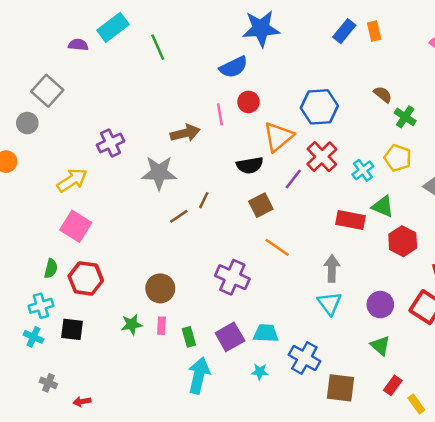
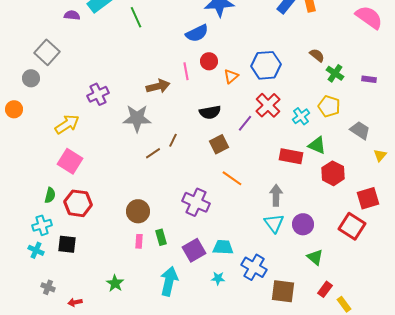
orange triangle: (278, 137) -> (231, 76), moved, size x0.6
purple circle: (380, 305) -> (303, 224), moved
green star: (132, 324) -> (115, 283), moved, turned -30
green rectangle: (189, 337) -> (161, 237), moved

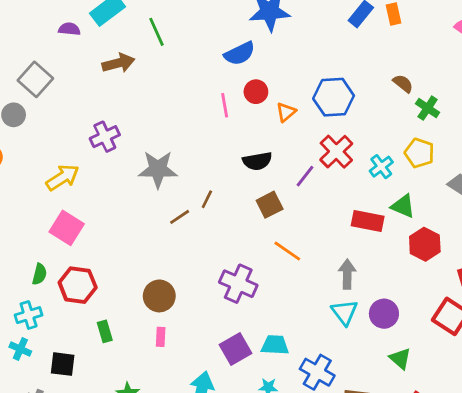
brown arrow: (158, 86) -> (118, 63), moved
green rectangle: (161, 237) -> (105, 331), moved
black square: (67, 244) -> (63, 364), moved

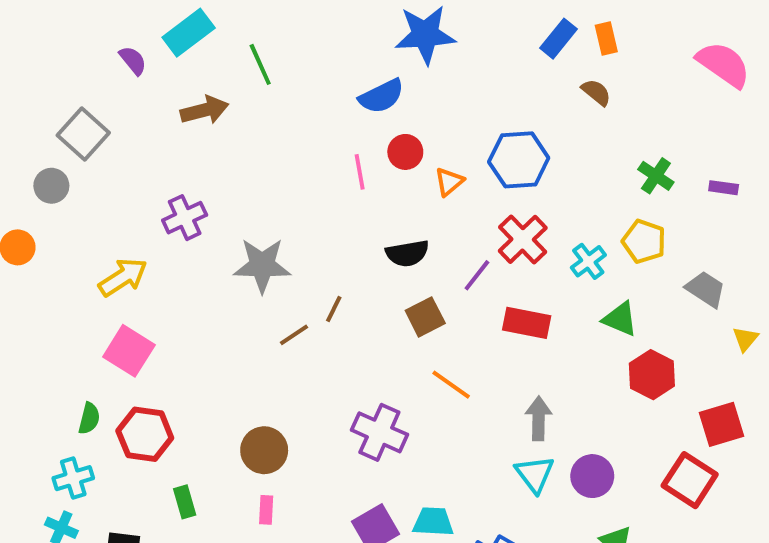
purple semicircle: (69, 29) -> (133, 60), turned 45
brown semicircle: (403, 84) -> (596, 92), moved
red rectangle: (368, 221) -> (527, 323), moved

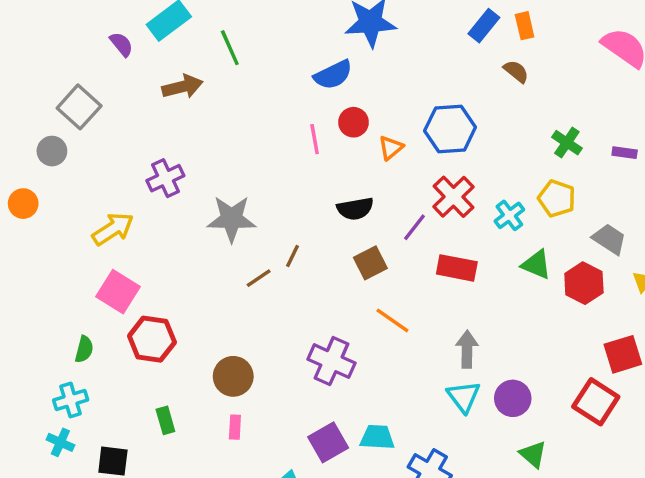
red hexagon: (652, 375) -> (584, 283), moved
red hexagon: (145, 434) -> (152, 339), moved

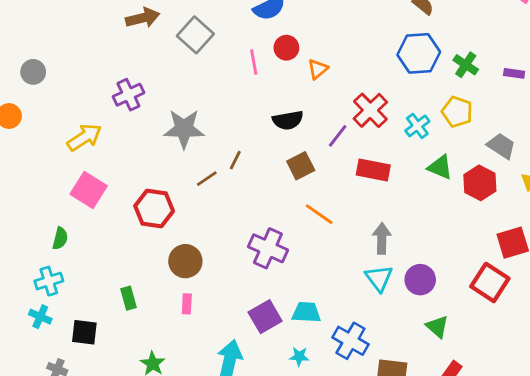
gray square: (79, 107) -> (195, 35), moved
blue hexagon: (450, 129) -> (419, 53), moved
red hexagon: (152, 339) -> (154, 208), moved

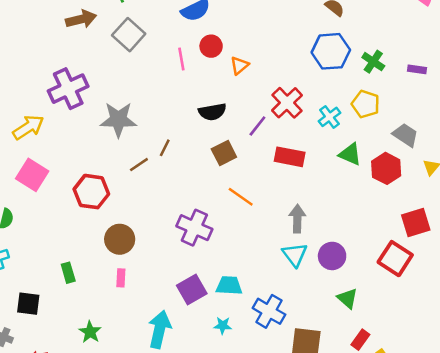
purple cross: (128, 95) -> (68, 89), size x1.4

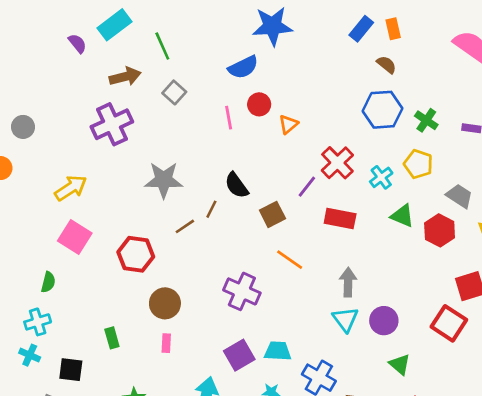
gray square: (129, 35) -> (174, 92), size x0.7
purple cross: (68, 89) -> (112, 124), moved
black semicircle: (212, 112) -> (237, 185), moved, turned 64

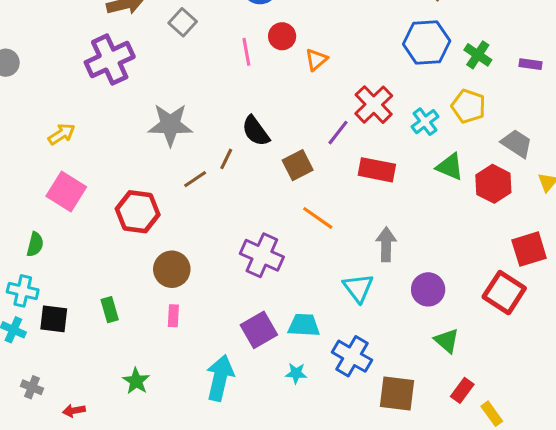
yellow arrow: (71, 188) -> (62, 134), size x0.7
cyan triangle: (345, 319) -> (358, 288), moved
cyan cross: (38, 322) -> (23, 291), turned 30
black square: (71, 370) -> (54, 319), moved

